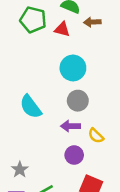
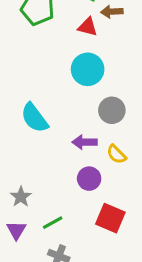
red triangle: (62, 29) -> (88, 27), moved
gray circle: (78, 101) -> (112, 110), moved

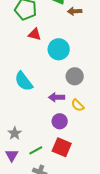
red triangle: (88, 27) -> (35, 34), moved
red square: (110, 218) -> (62, 147), moved

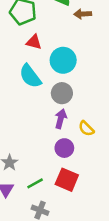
gray circle: (75, 76) -> (62, 93), moved
cyan semicircle: (24, 81) -> (30, 76), moved
purple arrow: (57, 97) -> (61, 119), turned 105

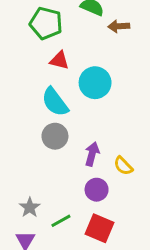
gray circle: (62, 93) -> (55, 136), moved
green line: (35, 183) -> (61, 221), moved

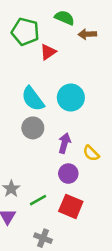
red triangle: (59, 60) -> (48, 52), moved, turned -48
cyan circle: (95, 83) -> (71, 98), moved

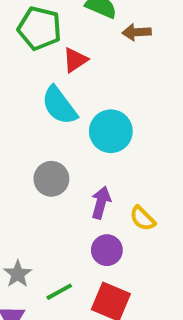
cyan semicircle: (33, 99) -> (59, 105), moved

